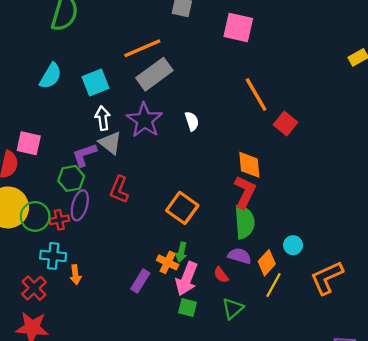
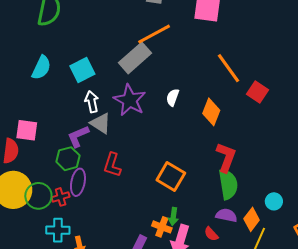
orange line: (142, 48) -> (154, 34), moved
white semicircle: (192, 121) -> (173, 97), turned -138
orange diamond: (249, 165) -> (211, 112), moved, turned 32

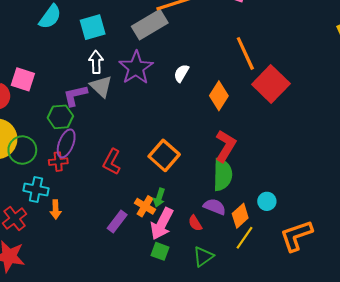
red square: (257, 92) -> (271, 84), size x1.6
red L-shape: (112, 165) -> (112, 162), moved
red cross: (61, 197) -> (58, 162), moved

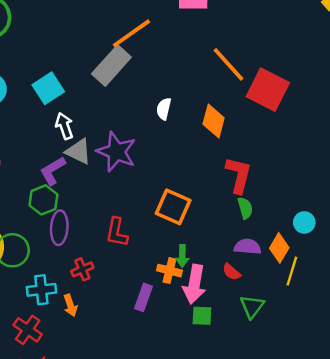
purple star: (136, 68) -> (116, 152), moved
red cross: (58, 162) -> (82, 269), moved
green semicircle: (222, 175) -> (245, 208), size x0.6

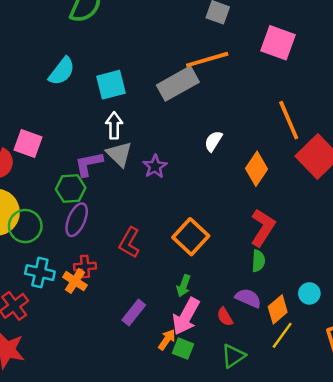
purple star: (116, 152) -> (155, 166), size x0.6
orange cross: (169, 271) -> (75, 281), moved
orange arrow: (70, 305) -> (167, 340), moved, turned -145

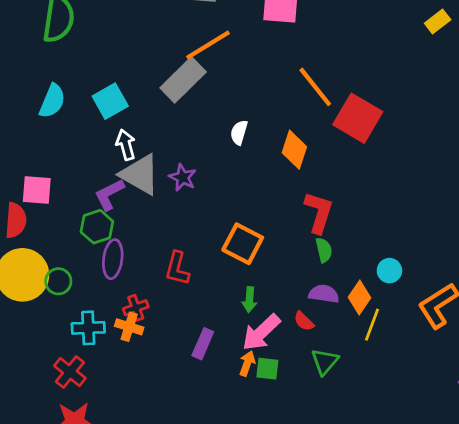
gray triangle: (119, 154) -> (140, 174), size x1.4
green circle: (25, 226) -> (58, 281), size x0.7
pink arrow: (186, 316) -> (261, 332), turned 33

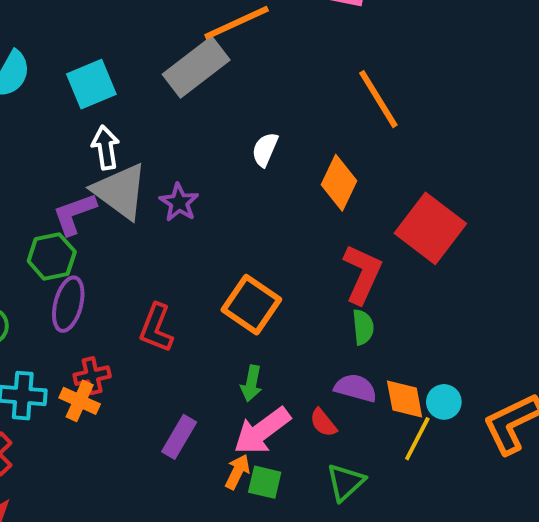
red square: (358, 118) -> (430, 228), moved
cyan circle: (389, 271) -> (444, 402), moved
orange diamond: (360, 298) -> (405, 399), turned -52

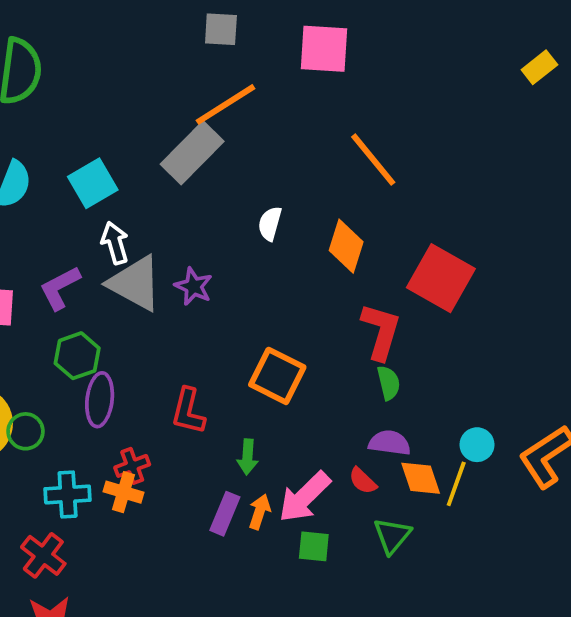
purple L-shape: (74, 214) -> (60, 288), moved
green arrow: (251, 383) -> (248, 457), moved
orange diamond: (405, 399) -> (421, 478), moved
orange arrow: (237, 472) -> (260, 512), moved

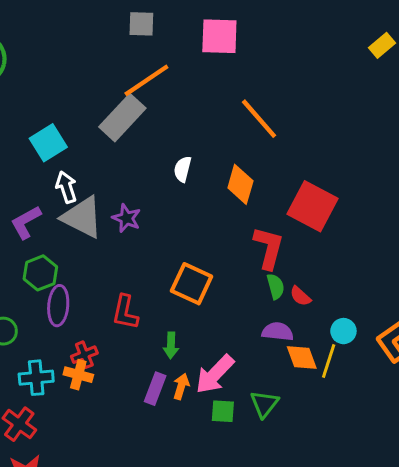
red semicircle: (363, 481) -> (300, 296), moved
green triangle: (392, 536) -> (264, 404), moved

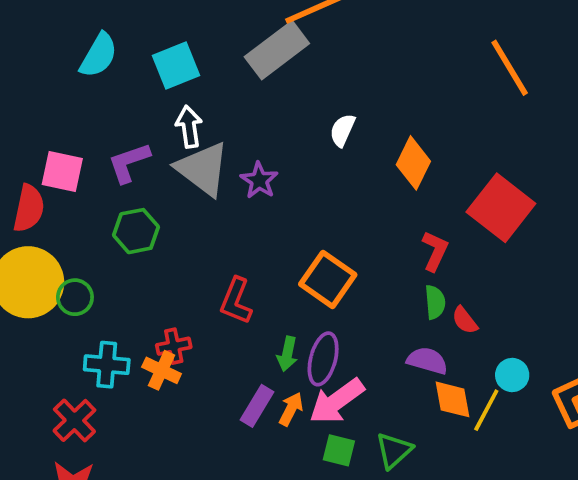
orange line: (259, 119) -> (510, 68), moved
red L-shape: (269, 248) -> (435, 251), size x0.7
purple ellipse: (58, 306) -> (323, 359), moved

